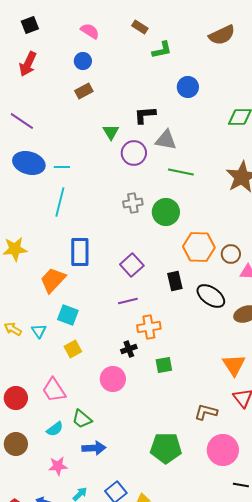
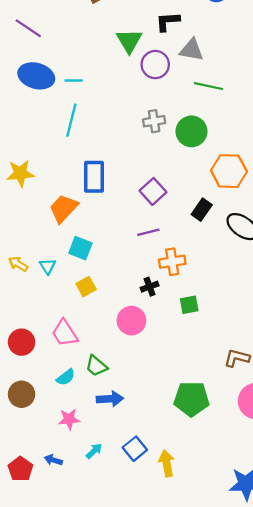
green triangle: (111, 132) -> (129, 41), size x1.4
black rectangle: (175, 281) -> (202, 210), turned 48

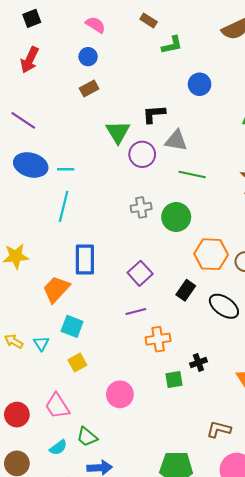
black cross: (150, 287) -> (198, 362), moved

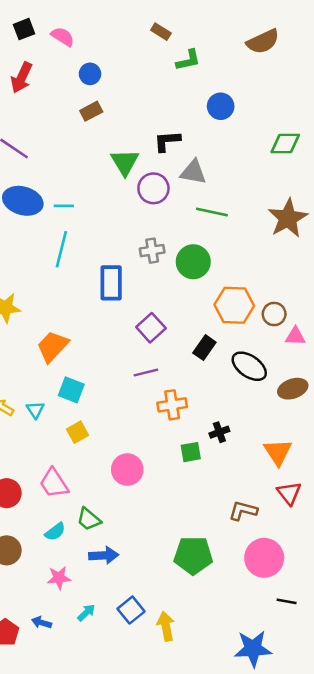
pink semicircle: (95, 25) -> (63, 37), moved
blue rectangle: (85, 259) -> (111, 283), moved

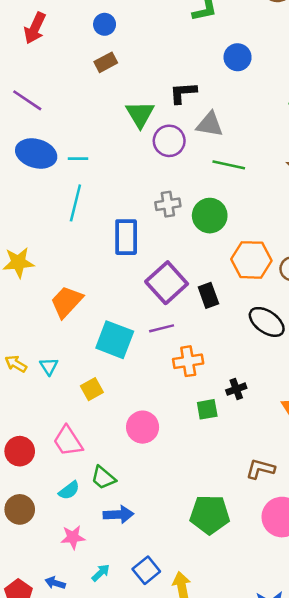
purple square: (151, 328) -> (167, 283), size x1.4
black rectangle: (204, 348) -> (208, 295), moved, turned -55
cyan square: (71, 390) -> (115, 340), moved, size x1.4

